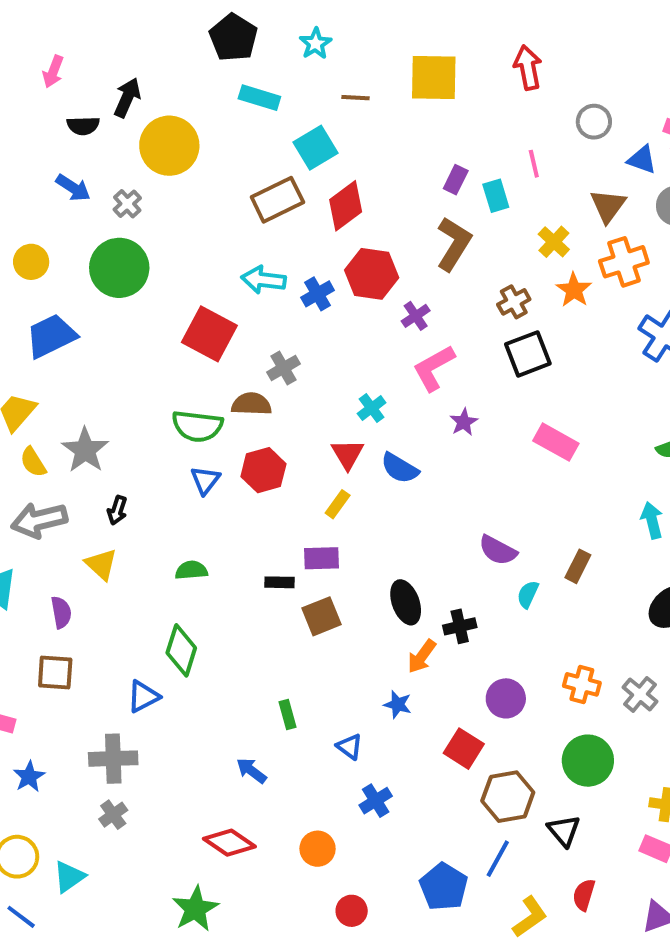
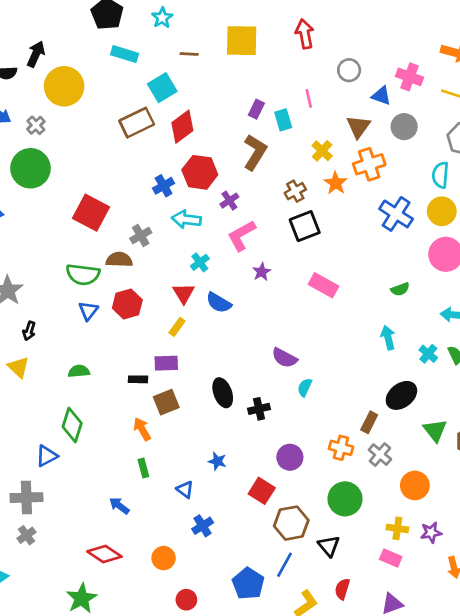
cyan arrow: (263, 280) -> (186, 219), moved
brown rectangle: (578, 566) -> (369, 422), moved
orange arrow: (422, 656) -> (142, 429), moved, turned 115

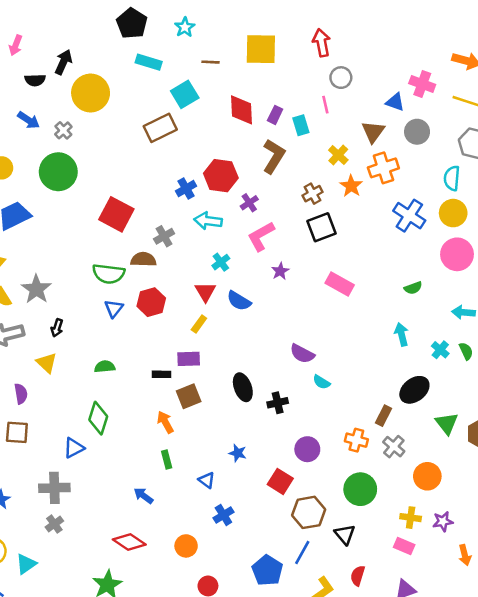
gray circle: (349, 70) -> (341, 78), moved
red diamond: (182, 127) -> (242, 110), moved, turned -56
cyan semicircle: (305, 387) -> (322, 382), turned -84

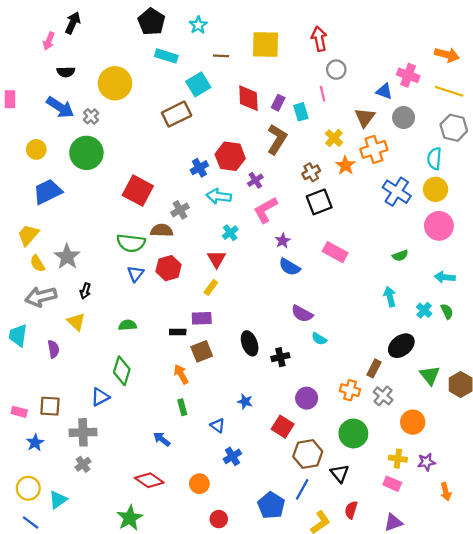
black arrow: (63, 62) -> (73, 23), moved
blue arrow: (29, 120) -> (60, 107), size x1.4
blue semicircle: (239, 301) -> (290, 267), moved
brown square: (17, 432) -> (50, 406), moved

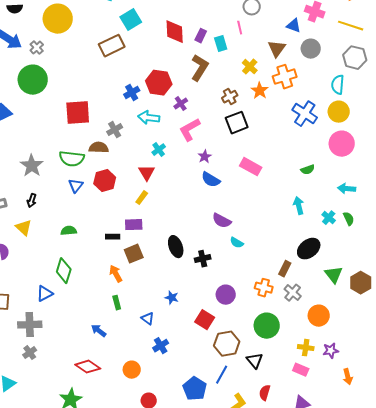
red square: (138, 191) -> (78, 113), turned -32
gray star: (67, 257) -> (32, 166), moved

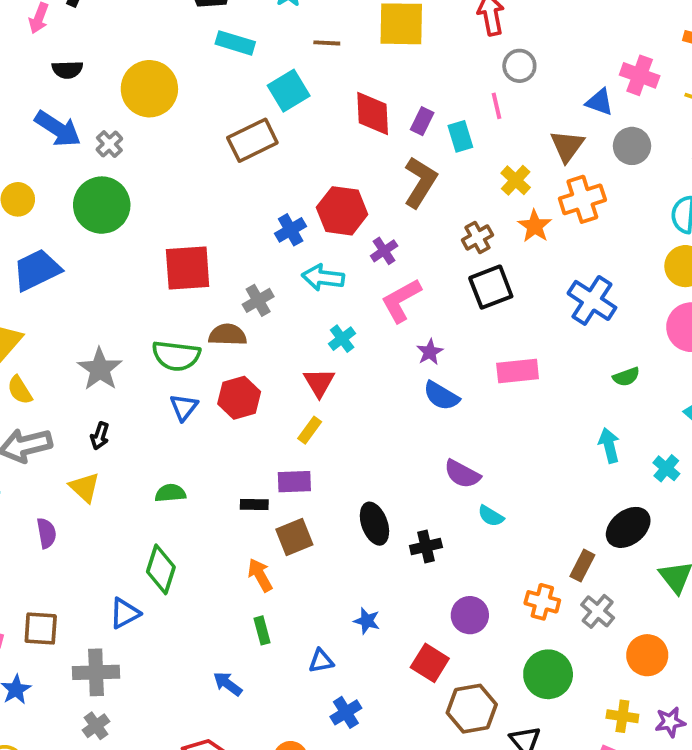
blue cross: (305, 114) -> (592, 300), moved
pink rectangle: (251, 167) -> (518, 371), turned -35
blue triangle: (148, 319) -> (321, 661), turned -48

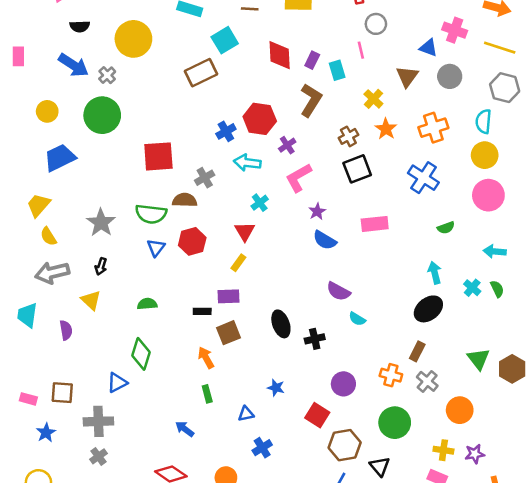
orange cross: (582, 199) -> (433, 128), moved
black ellipse: (628, 527) -> (428, 309), moved

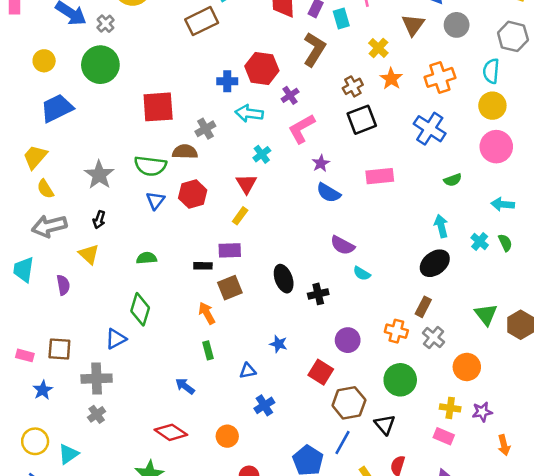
blue cross: (226, 131) -> (227, 81), turned 30

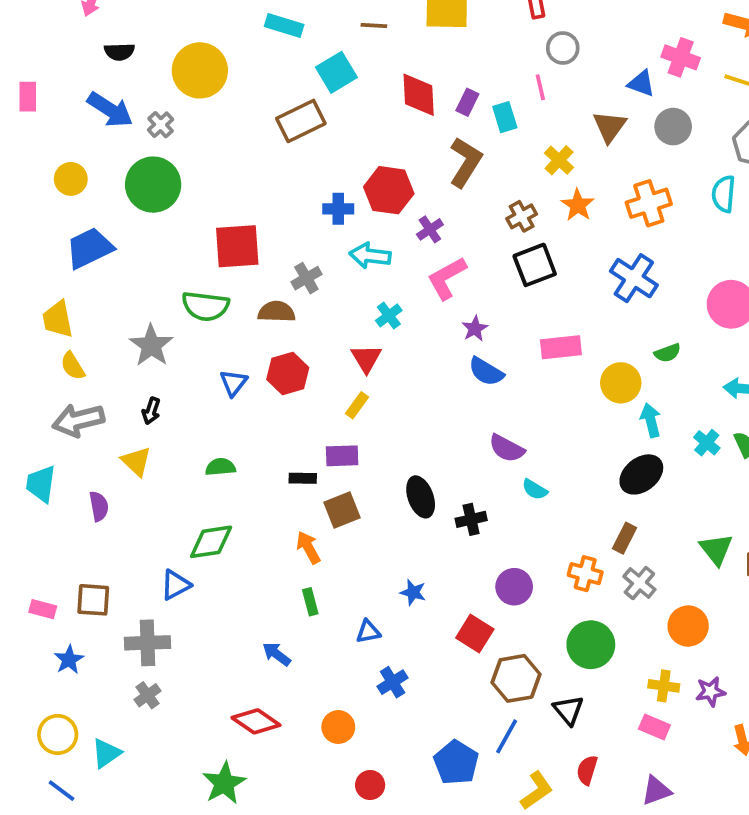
yellow circle: (492, 106) -> (621, 383), moved
yellow trapezoid: (35, 157) -> (58, 319), turned -52
green semicircle: (150, 166) -> (205, 306), moved
green diamond: (140, 309) -> (211, 542), turned 64

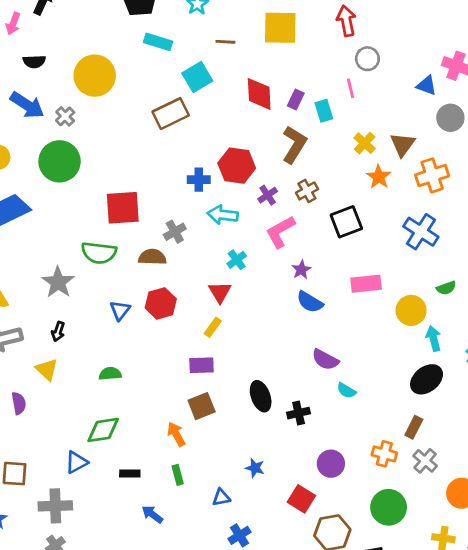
brown triangle: (610, 127) -> (403, 144), moved
brown cross: (522, 216) -> (307, 191), moved
black rectangle: (303, 478) -> (130, 474), moved

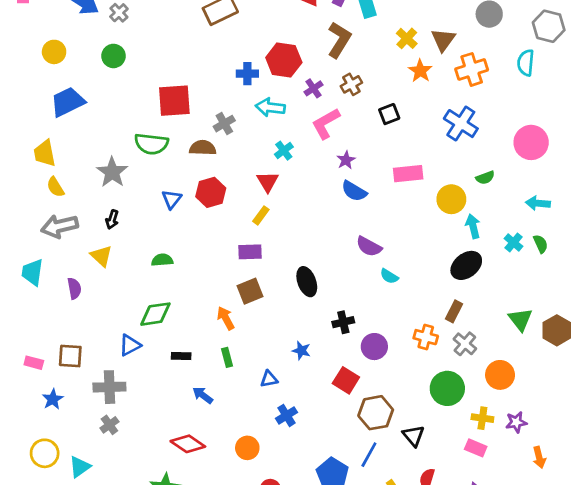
green circle: (60, 161) -> (114, 56), size x0.6
black square: (346, 222) -> (389, 114), size x0.7
black cross: (299, 413) -> (343, 322), moved
green circle: (389, 507) -> (447, 388), moved

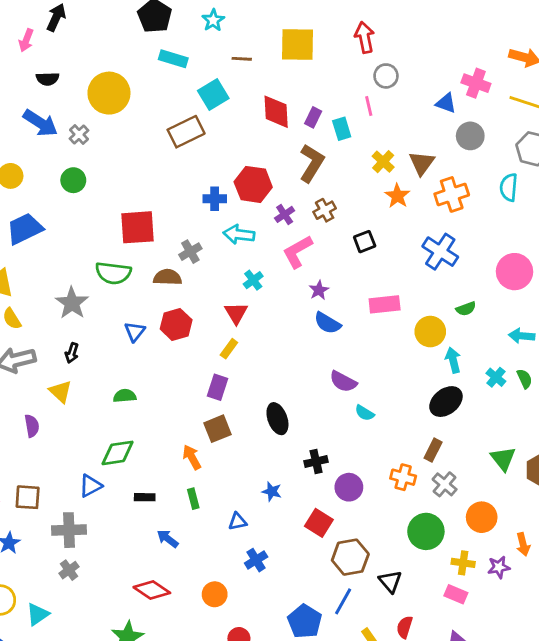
purple rectangle: (250, 252) -> (217, 387), turned -70
orange arrow: (539, 457) -> (523, 544), moved

